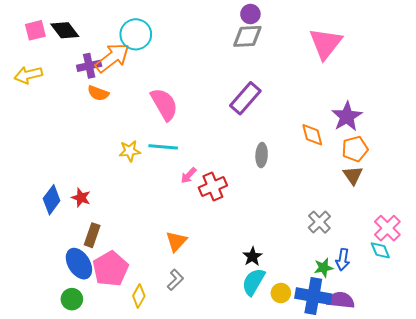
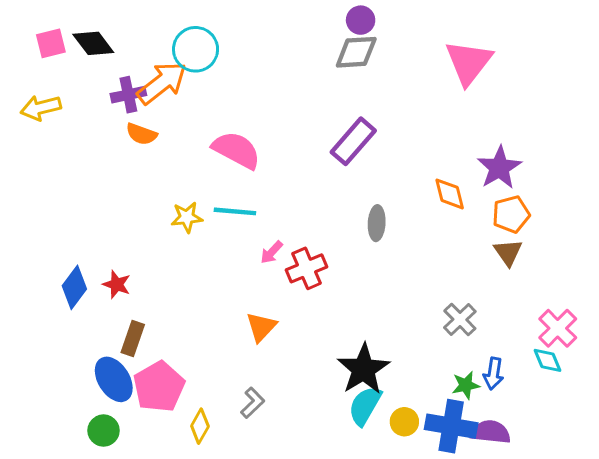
pink semicircle: (164, 104) -> (236, 150), turned -32
orange triangle: (176, 241) -> (261, 327), moved
black star: (252, 257) -> (363, 369), size x1.8

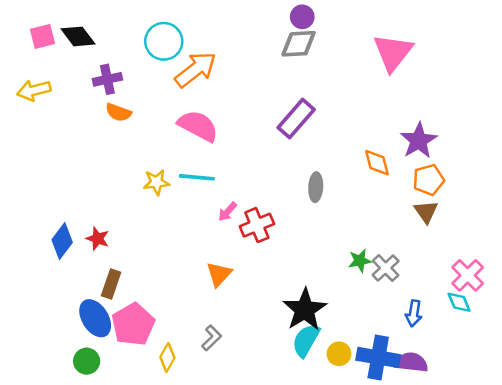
orange arrow: (162, 83) -> (196, 70), moved
green star: (466, 385) -> (360, 261), moved

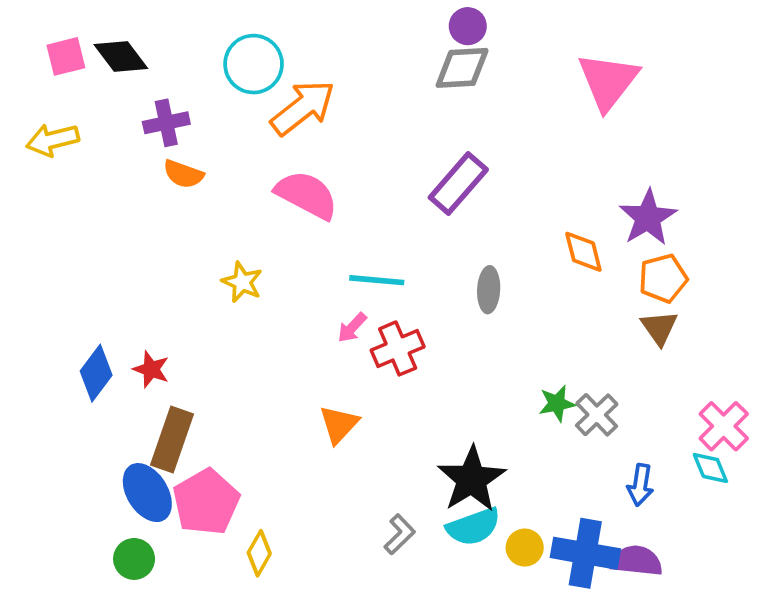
cyan line: (197, 177) -> (377, 280), moved
yellow star: (156, 182) -> (242, 282), turned 30
brown rectangle: (111, 284) -> (172, 439), size x1.4
gray L-shape: (212, 338) -> (400, 534), moved
cyan semicircle: (306, 340) -> (473, 527), turned -140

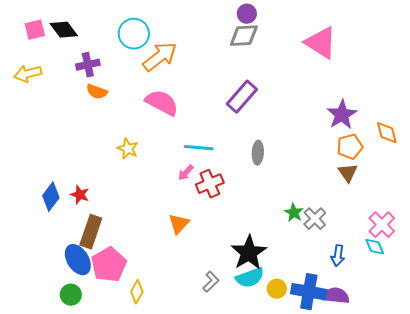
pink triangle: (608, 81) -> (321, 43), turned -36
orange diamond: (583, 252) -> (387, 133), moved
green star: (557, 403) -> (294, 213), turned -30

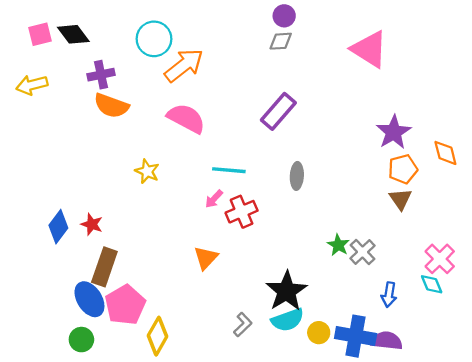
gray diamond: (244, 36) -> (281, 41), size x0.7
orange semicircle: (97, 92) -> (111, 106), size x1.4
yellow diamond: (137, 292) -> (157, 336), size x1.4

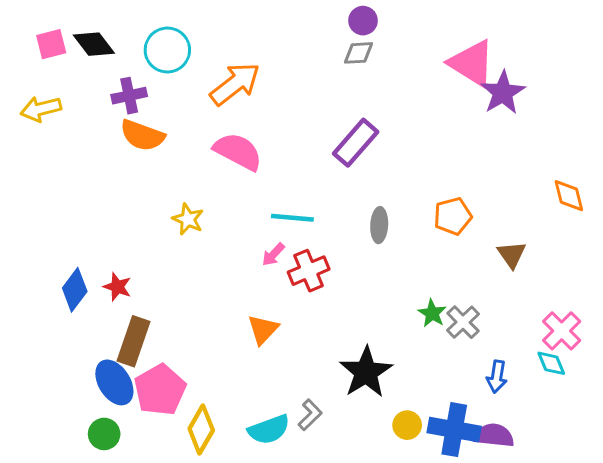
cyan circle: (154, 39) -> (167, 50), moved
purple star: (394, 132) -> (503, 93), moved
orange pentagon: (403, 169) -> (453, 216), moved
cyan semicircle: (288, 320) -> (269, 430), moved

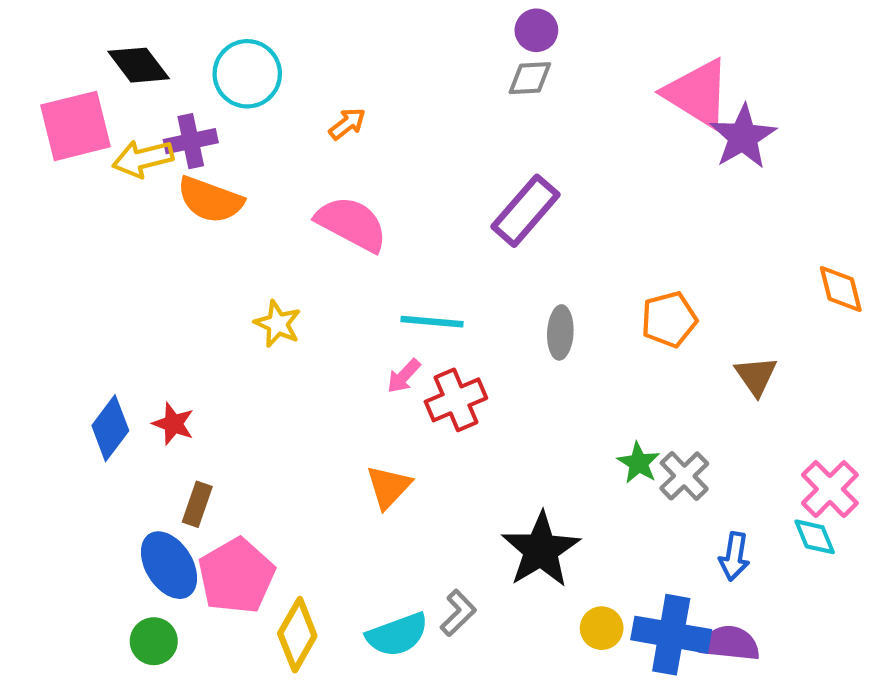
pink square: (51, 44) -> (76, 126), moved, size x1.6
orange arrow: (235, 84) -> (347, 124), size x0.5
yellow arrow: (41, 109) -> (143, 159), moved
brown rectangle: (134, 341) -> (197, 504), size x0.6

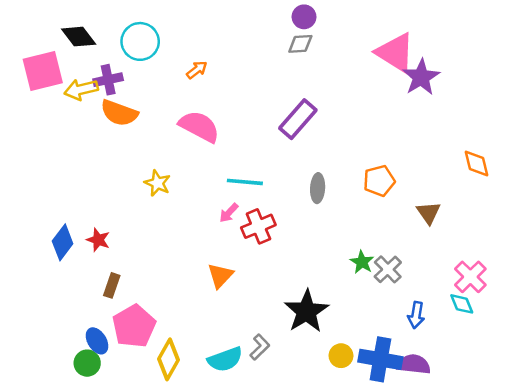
blue ellipse: (169, 565) -> (97, 341), moved, size x0.7

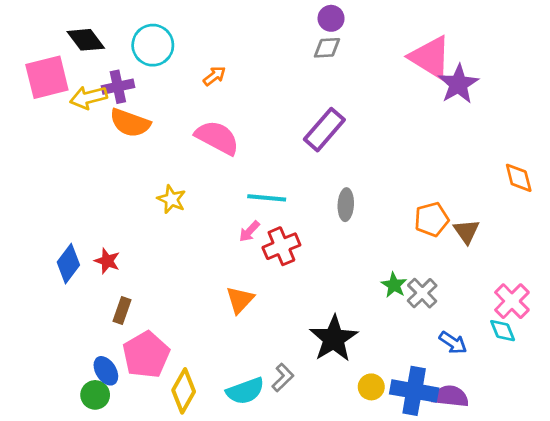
orange pentagon: (379, 181) -> (432, 219), moved
blue arrow: (416, 315) -> (453, 343), turned -65

